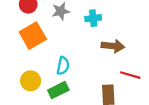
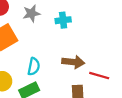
brown arrow: (113, 46) -> (73, 62), moved

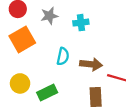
cyan semicircle: (34, 67) -> (63, 56), moved

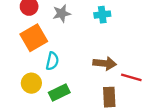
cyan cross: (81, 23) -> (102, 15), moved
cyan semicircle: (63, 56) -> (52, 61), moved

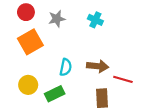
cyan cross: (102, 15) -> (95, 20), turned 32
cyan semicircle: (52, 61) -> (66, 67), moved

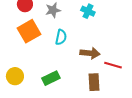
cyan semicircle: (66, 67) -> (61, 37), moved
yellow circle: (28, 85) -> (15, 76), moved

